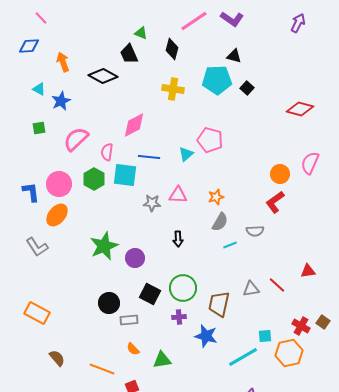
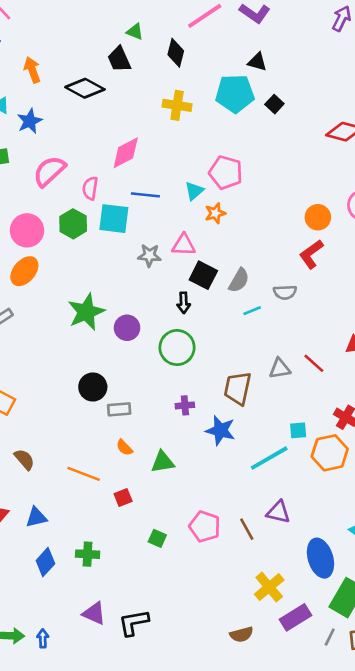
orange star: (216, 197) -> (215, 213), moved
green circle: (183, 288) -> (177, 348), moved
black square: (150, 294) -> (203, 275), moved

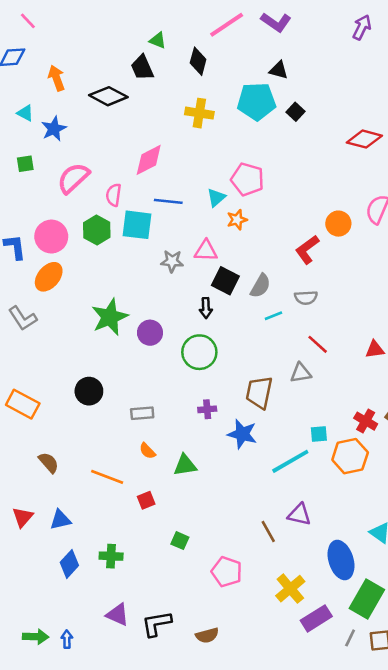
red L-shape: (311, 254) -> (307, 250), moved
red line: (314, 363) -> (318, 344), moved
black circle: (93, 387) -> (89, 391), moved
pink pentagon: (205, 527) -> (227, 572), moved
brown semicircle: (242, 634) -> (207, 635), moved

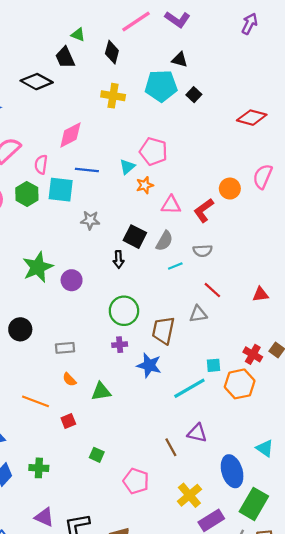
pink triangle: (206, 251) -> (171, 205), moved
green circle: (199, 352) -> (124, 311), moved

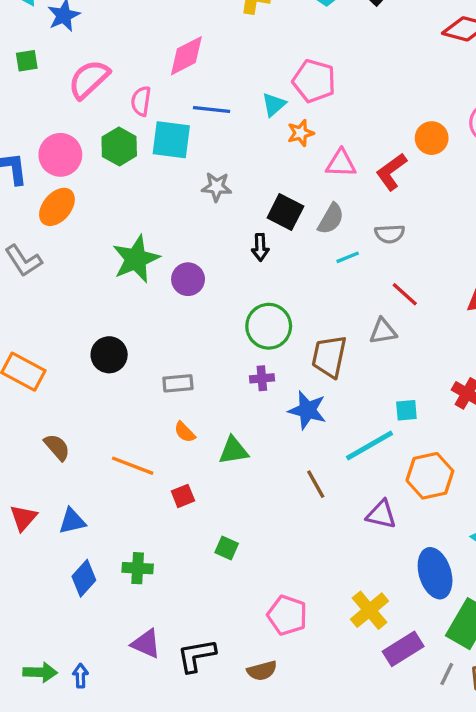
orange hexagon: (240, 384) -> (430, 476), moved
brown line: (171, 447) -> (316, 484), moved
pink pentagon: (136, 481) -> (287, 615), moved

